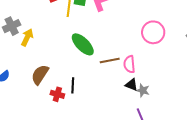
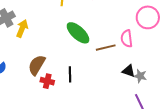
pink semicircle: (129, 64) -> (127, 39), moved
red cross: (57, 94) -> (47, 81), moved

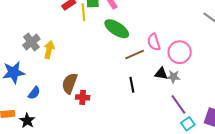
pink circle: (148, 17) -> (180, 52), moved
green ellipse: (78, 33) -> (117, 29), moved
black line: (70, 74) -> (132, 85), moved

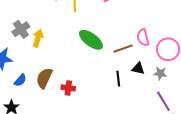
green ellipse: (117, 29) -> (91, 40), moved
black triangle: (161, 74) -> (138, 68), moved
brown semicircle: (70, 83) -> (44, 78), moved

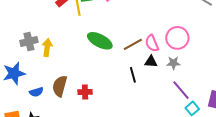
gray cross: (21, 29) -> (29, 41), turned 30
pink semicircle: (143, 37) -> (152, 43), moved
blue semicircle: (20, 80) -> (36, 92), turned 40

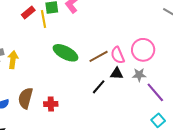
black line: (133, 75) -> (99, 87), turned 56
purple line: (181, 90) -> (155, 92), moved

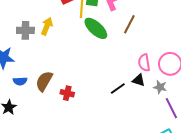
green ellipse: (65, 53) -> (96, 28), moved
brown line: (99, 56) -> (129, 24), moved, turned -48
yellow arrow: (13, 60) -> (47, 26), moved

